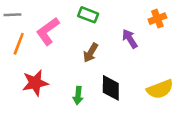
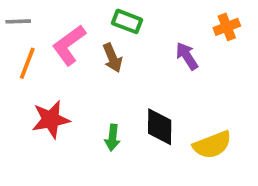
brown arrow: (91, 53) -> (112, 58), moved, turned -54
yellow semicircle: (160, 89) -> (212, 145), moved

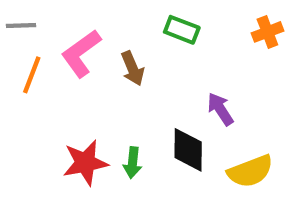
green rectangle: (127, 21) -> (182, 30), moved
purple arrow: (187, 56) -> (220, 109), moved
red star: (51, 119) -> (85, 163), moved

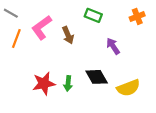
gray line: (21, 26) -> (11, 13), turned 32
purple arrow: (220, 109) -> (113, 46), moved
black diamond: (188, 150) -> (97, 77), turned -30

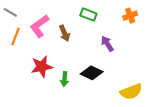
black diamond: (97, 77) -> (92, 73), turned -35
red star: (44, 84) -> (42, 67), moved
yellow semicircle: (128, 88) -> (131, 92), moved

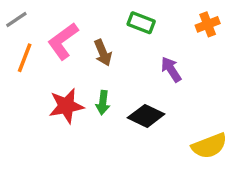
gray line: (10, 12) -> (16, 19), turned -64
green arrow: (65, 79) -> (103, 103), moved

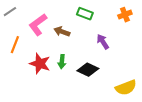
brown arrow: (103, 53) -> (62, 32), turned 133
orange line: (25, 58) -> (15, 45), moved
red star: (66, 106) -> (40, 64), turned 30

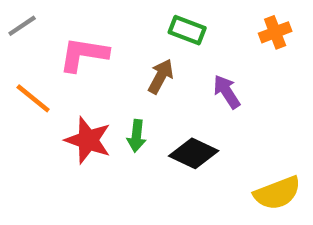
pink L-shape: (38, 25) -> (84, 54), turned 45
brown arrow: (62, 32) -> (161, 76), moved, turned 98
orange line: (15, 45) -> (33, 98), turned -72

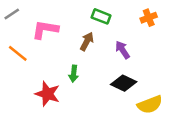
red star: (88, 140) -> (47, 94), moved
black diamond: (194, 153) -> (124, 83), moved

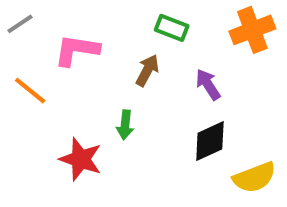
orange cross: (149, 18) -> (252, 30), size x1.5
black diamond: (124, 83) -> (210, 141), turned -50

